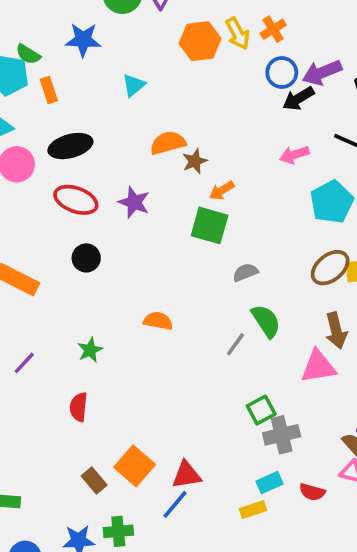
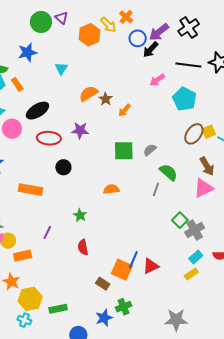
green square: (210, 225) -> (124, 151), moved
blue line: (175, 504) -> (133, 260), moved

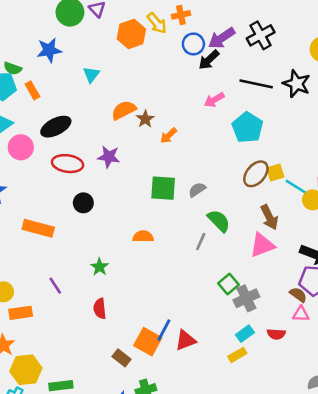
orange cross: (126, 17) -> (181, 15), turned 32
purple line: (47, 233) -> (55, 286), turned -64

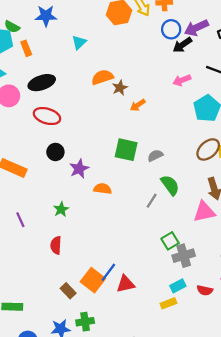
purple star: (109, 157) -> (79, 169), moved, turned 30

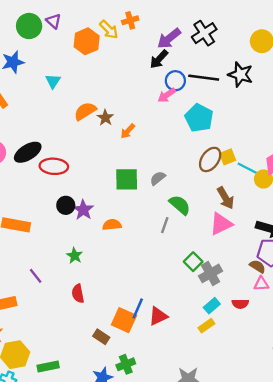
blue circle: (171, 29) -> (175, 81), moved
black ellipse: (42, 83) -> (28, 152), moved
red ellipse: (47, 116) -> (54, 166), moved
black circle: (55, 152) -> (66, 205), moved

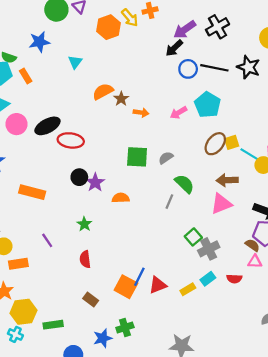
pink arrow: (167, 95) -> (178, 113), moved
orange arrow: (128, 131) -> (141, 113), turned -128
brown arrow: (226, 198) -> (227, 180), turned 115
yellow rectangle: (206, 326) -> (188, 289), moved
brown rectangle: (101, 337) -> (91, 300), moved

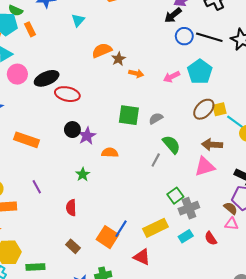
green star: (84, 224) -> (83, 174), moved
red semicircle: (234, 279) -> (211, 238), turned 48
red triangle: (158, 285) -> (142, 257), moved, turned 42
yellow rectangle: (188, 289) -> (155, 228), moved, size x1.6

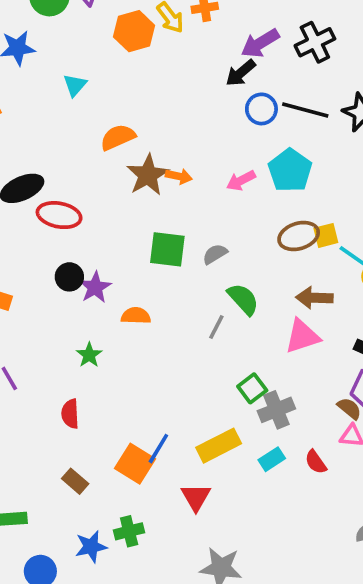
brown star: (119, 59) -> (148, 175), moved, size x1.6
brown ellipse: (204, 109) -> (299, 236), turned 30
red triangle: (142, 257) -> (196, 497), turned 36

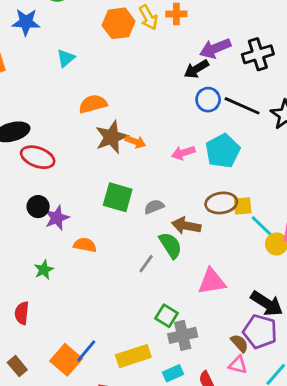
brown arrow: (314, 298) -> (186, 226), moved
green square: (252, 388) -> (166, 316), turned -30

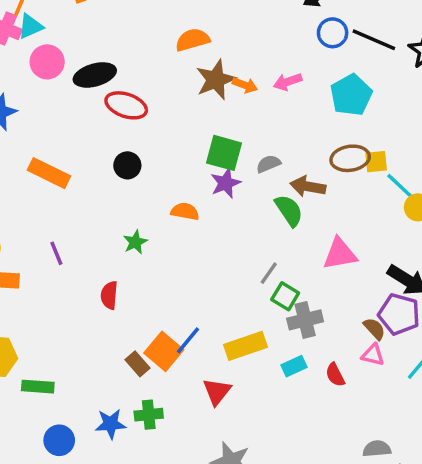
pink arrow: (183, 153) -> (288, 82), moved
purple star: (57, 218) -> (226, 183), moved
gray line: (146, 264) -> (269, 273), moved
brown rectangle: (17, 366) -> (138, 364), moved

